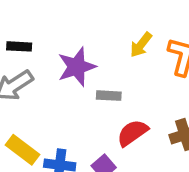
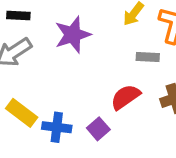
gray rectangle: (109, 96) -> (148, 57), moved

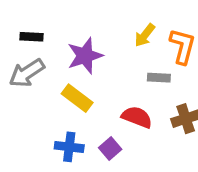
red semicircle: (125, 97) -> (137, 117), turned 56
yellow rectangle: (22, 113) -> (77, 98), moved

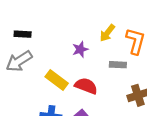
purple star: (85, 56) -> (80, 49), moved, size x0.6
red semicircle: (137, 117) -> (86, 86), moved

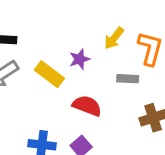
yellow rectangle: (57, 80) -> (49, 74), moved

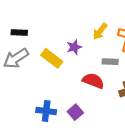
red semicircle: (87, 106) -> (93, 81), moved

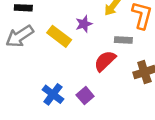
red semicircle: (93, 81) -> (105, 61), turned -65
blue cross: (46, 111) -> (53, 94), turned 30

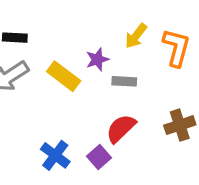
gray rectangle: (123, 40) -> (124, 81), moved
red semicircle: (105, 61) -> (121, 128), moved

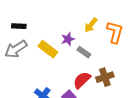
gray rectangle: (124, 81) -> (84, 52), turned 32
brown cross: (180, 125) -> (105, 77), moved

